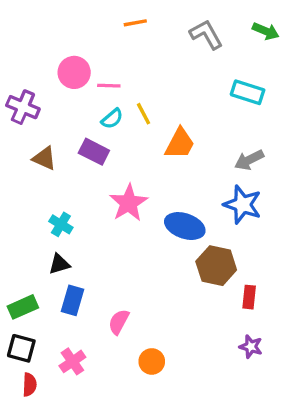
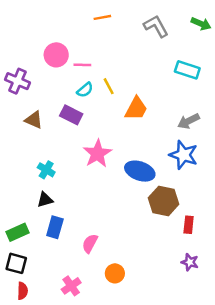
pink cross: (72, 361) -> (71, 286), moved

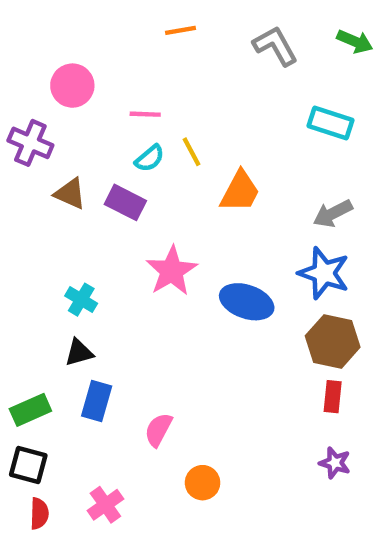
pink circle: (56, 55) -> (72, 86), moved
brown triangle: (34, 120) -> (70, 194), moved
brown hexagon: (164, 201) -> (333, 341), moved
pink cross: (71, 286) -> (105, 505), moved

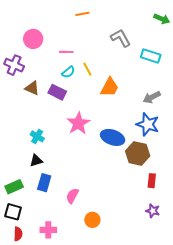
gray L-shape: (275, 46) -> (121, 38), moved
brown hexagon: (333, 341) -> (138, 154), moved
pink cross: (105, 505) -> (48, 230), turned 35

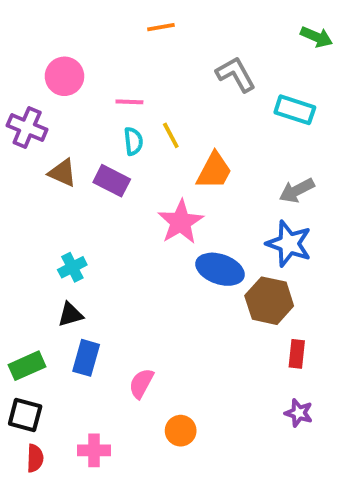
cyan semicircle: (68, 72) -> (133, 141), turned -56
pink star: (78, 123) -> (181, 222), moved
cyan cross: (37, 136) -> (72, 267), turned 32

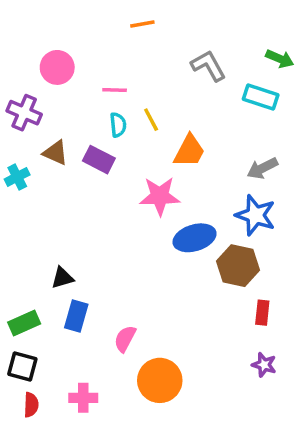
green arrow: (316, 37) -> (280, 59), moved
pink star: (181, 222) -> (160, 196), turned 30
cyan cross: (72, 267) -> (17, 177), moved
blue ellipse: (220, 269) -> (195, 238), turned -36
orange circle: (181, 431) -> (160, 380), size x1.6

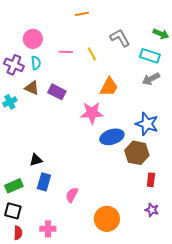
yellow line: (151, 120) -> (92, 54), moved
cyan semicircle: (118, 125) -> (36, 63), moved
gray arrow: (262, 168) -> (151, 79), moved
orange circle: (160, 380) -> (107, 219), moved

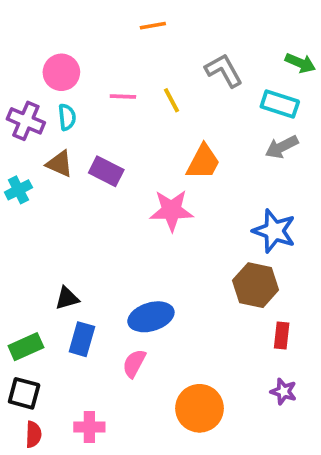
blue ellipse: (112, 137) -> (151, 317), moved

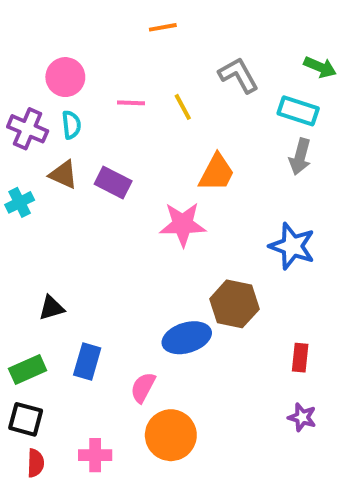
gray arrow: (282, 147) -> (300, 157), turned -48
brown hexagon: (256, 285) -> (234, 304), moved
black triangle: (67, 298) -> (51, 308), moved
blue ellipse: (151, 317) -> (187, 338), moved
orange circle: (200, 408) -> (171, 435), moved

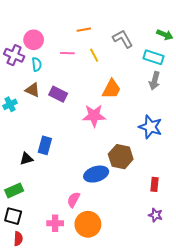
orange line: (163, 27) -> (84, 30), moved
purple cross: (28, 129) -> (14, 55), moved
blue rectangle: (87, 362) -> (45, 145), moved
pink cross: (95, 455) -> (55, 223), moved

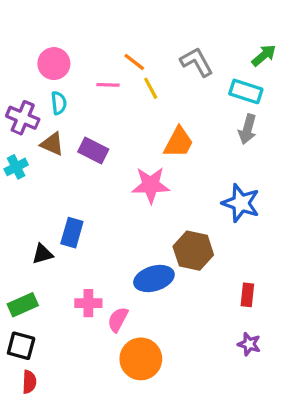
orange line: (84, 30) -> (134, 62), moved, turned 48
green arrow: (165, 35) -> (264, 55), turned -63
purple cross: (14, 55) -> (23, 118), moved
pink cross: (55, 223) -> (88, 303), moved

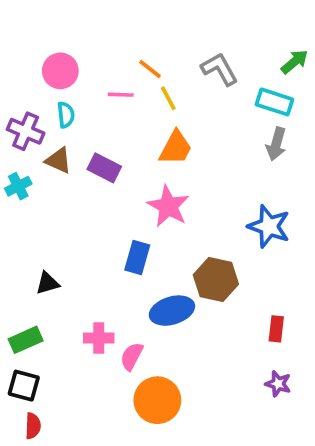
orange trapezoid: (179, 142) -> (176, 148), moved
pink star: (151, 185) -> (168, 206), turned 30
blue rectangle: (72, 233) -> (137, 257), moved

